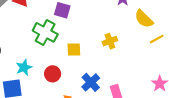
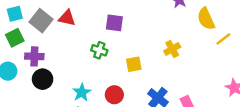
yellow semicircle: (144, 19) -> (206, 19), turned 30
green cross: (45, 32) -> (99, 50), size x0.6

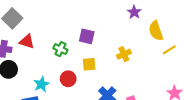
red triangle: (67, 18) -> (27, 41), moved
purple square: (114, 23) -> (87, 36), moved
red circle: (114, 95) -> (68, 79), moved

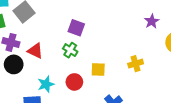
purple square: (87, 36) -> (76, 28), moved
red triangle: (27, 41) -> (35, 51), moved

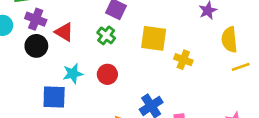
yellow cross: (136, 64) -> (183, 60), turned 32
yellow square: (98, 70) -> (154, 38), moved, size x1.5

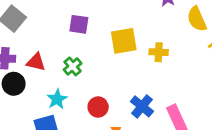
green cross: (106, 35) -> (73, 66), moved, turned 30
red circle: (107, 74) -> (98, 107), moved

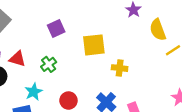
purple square: (79, 24) -> (56, 28), turned -36
yellow cross: (159, 52) -> (120, 68), moved

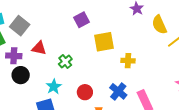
purple square: (56, 28) -> (82, 20), moved
red triangle: (17, 59) -> (39, 48), moved

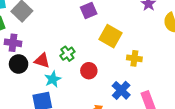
yellow square: (104, 42) -> (110, 36), turned 35
red triangle: (39, 48) -> (42, 60), moved
red circle: (85, 92) -> (89, 71), moved

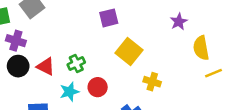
cyan star: (53, 79) -> (69, 92), moved

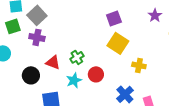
purple square: (109, 18) -> (114, 18), moved
purple cross: (16, 41) -> (37, 37), moved
black circle: (18, 66) -> (31, 75), moved

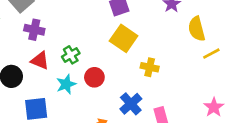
purple cross: (37, 37) -> (34, 30), moved

